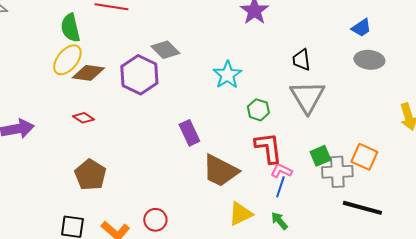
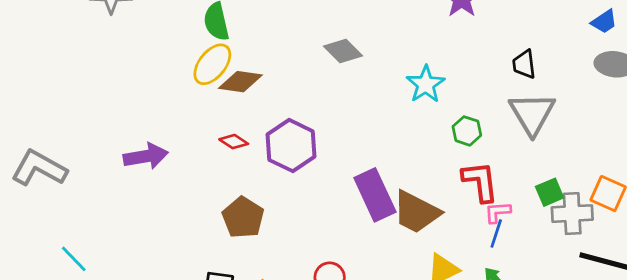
purple hexagon: (139, 75) -> (291, 146), moved
purple rectangle: (189, 133) -> (375, 195), moved, size x1.5
pink L-shape: (281, 171) -> (498, 212), turned -30

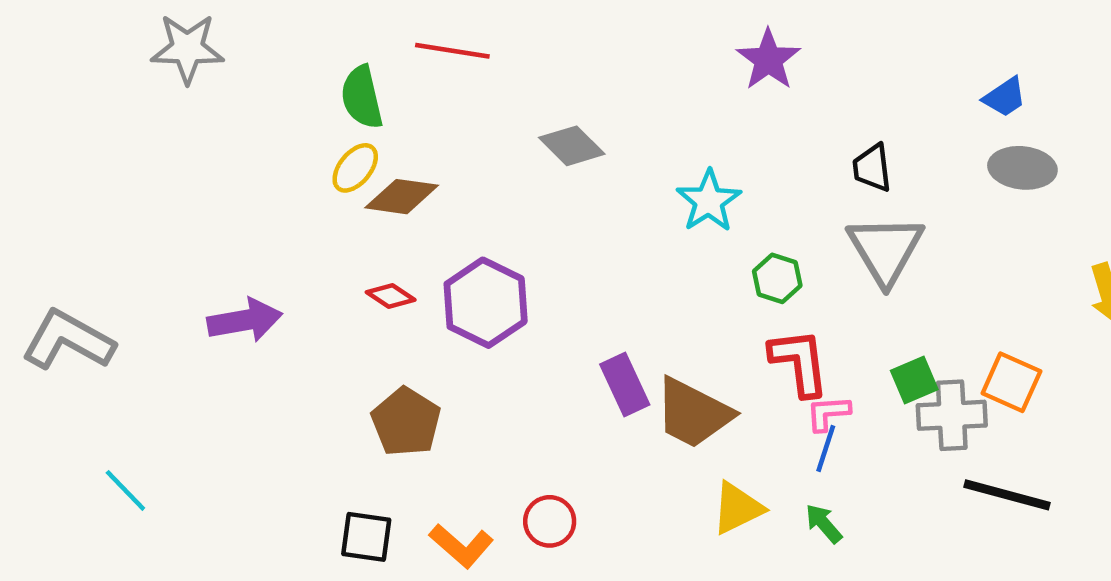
yellow ellipse: (212, 64) -> (355, 168), size x0.7
purple rectangle: (375, 195) -> (625, 384), size x0.7

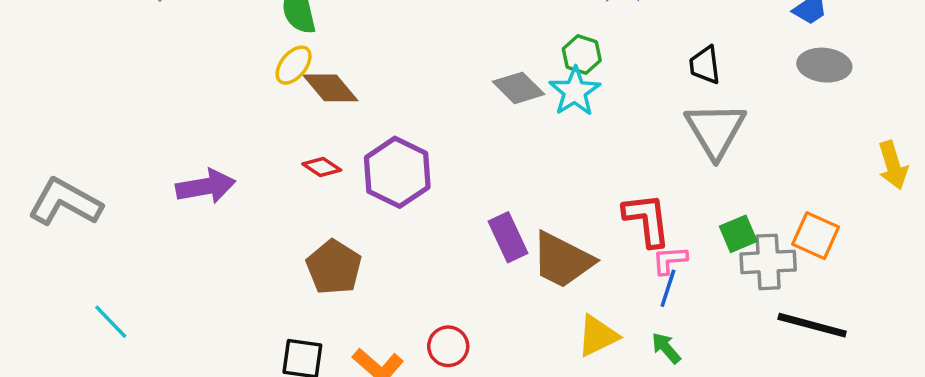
gray diamond: (572, 146) -> (519, 88), moved
brown diamond: (402, 197) -> (330, 88), turned 42
green hexagon: (777, 278) -> (582, 55), moved

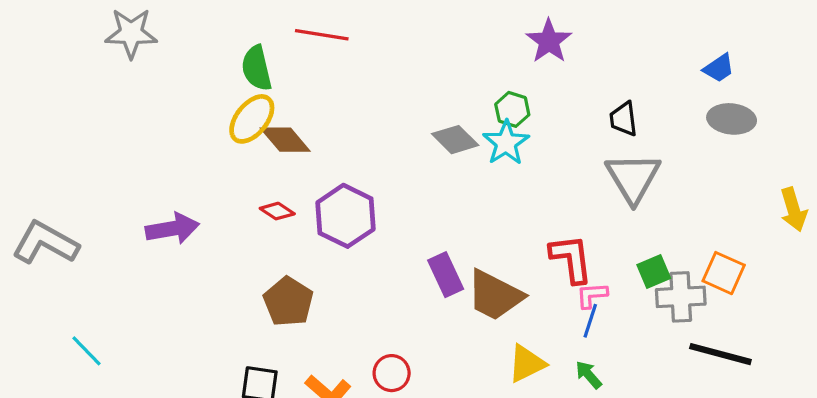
yellow ellipse: (294, 65) -> (252, 119), size x1.4

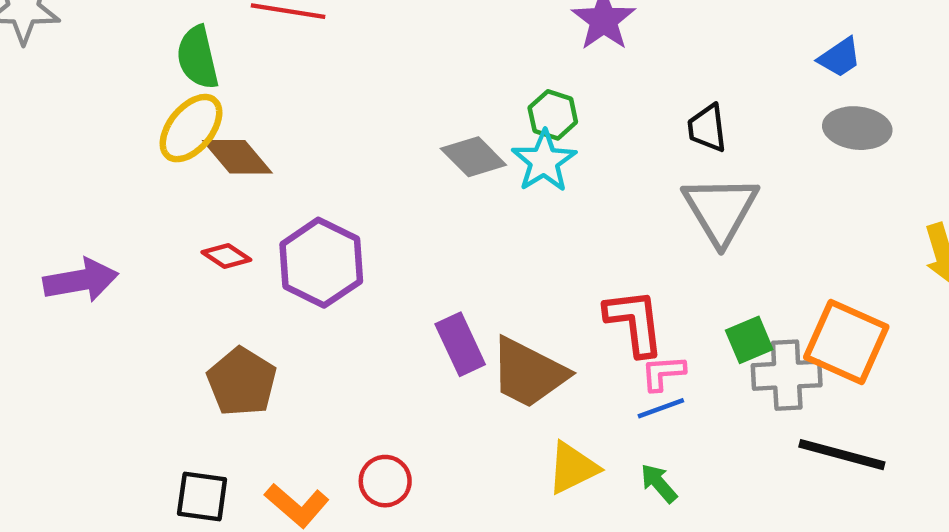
orange square: (724, 273) -> (846, 342), size x1.4
blue line: (590, 321) -> (661, 408), turned 52

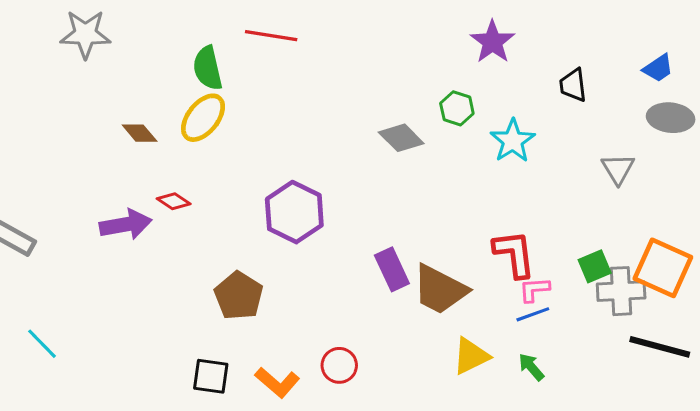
black trapezoid: (707, 128) -> (573, 85), moved
brown diamond: (237, 157) -> (140, 133), moved, size x0.7
cyan star: (544, 161) -> (513, 141), moved
gray triangle: (720, 210) -> (618, 169), moved, size x0.6
red diamond: (226, 256) -> (174, 201), moved

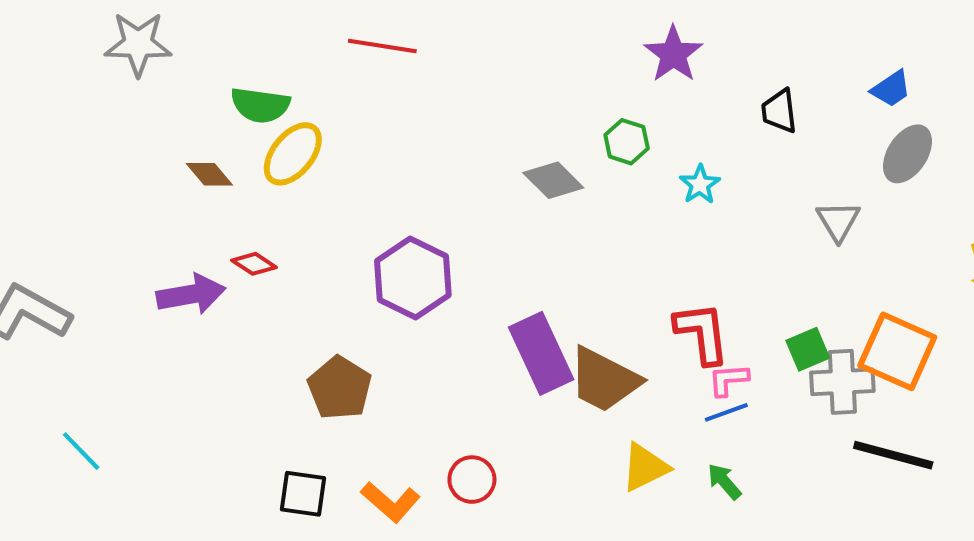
green semicircle: (208, 68) -> (260, 105), moved, turned -69
gray ellipse: (671, 118) -> (907, 154), turned -63
cyan star: (513, 141) -> (700, 184), size x0.7
purple rectangle: (392, 269) -> (541, 353), size x1.4

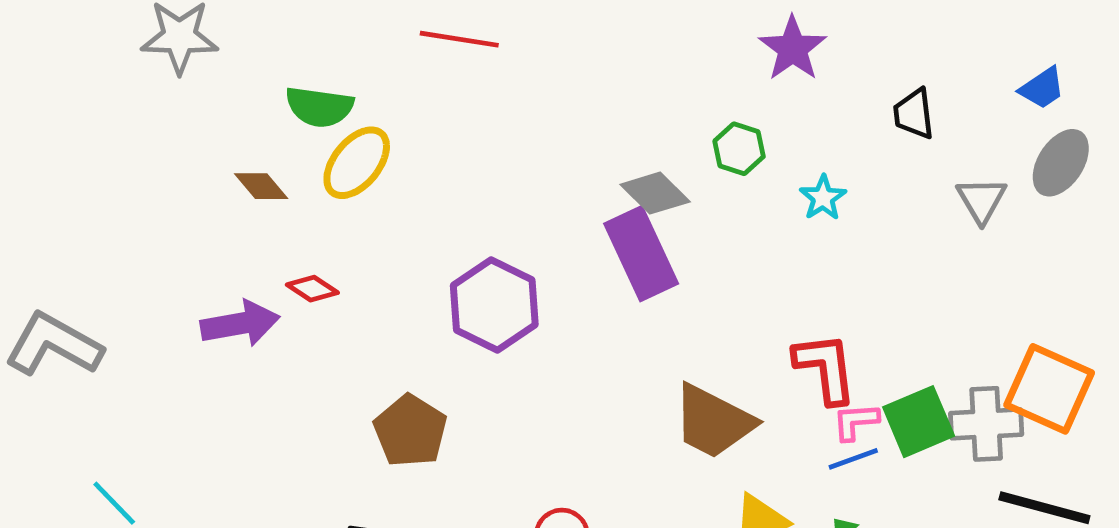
gray triangle: (838, 221) -> (981, 200), moved
green square: (808, 349) -> (919, 422), moved, size x1.4
purple rectangle: (541, 353) -> (641, 254), moved

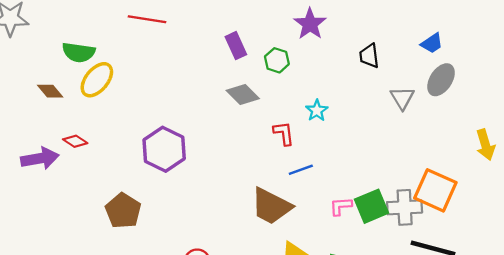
green hexagon: (739, 149) -> (277, 60), moved
cyan star: (823, 198) -> (317, 110), moved
purple rectangle: (641, 254) -> (236, 46), moved, size x0.6
red L-shape: (825, 368) -> (284, 133), moved, size x0.7
blue line: (853, 459) -> (301, 170), moved

